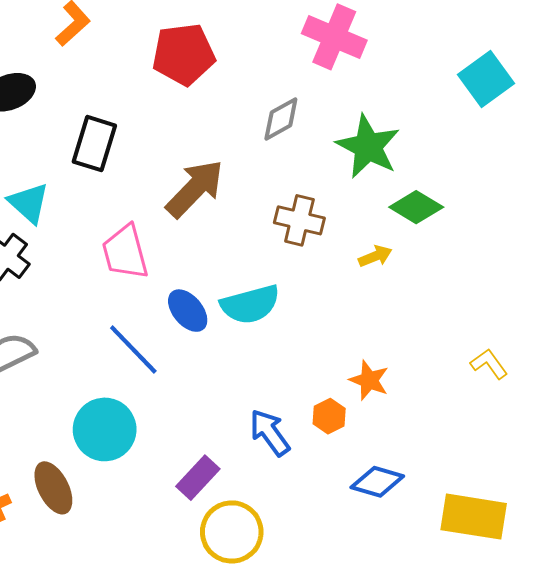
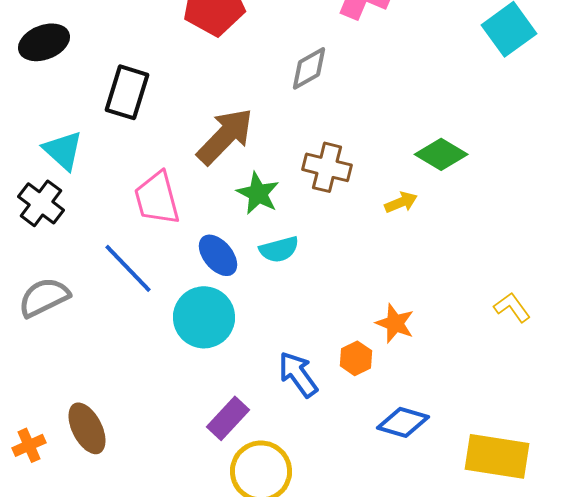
green star: (368, 147) -> (258, 193), moved, size x0.7
cyan semicircle: (250, 304) -> (279, 249), size x0.7
blue line: (133, 350) -> (128, 268), moved
cyan circle: (105, 429) -> (204, 317), moved

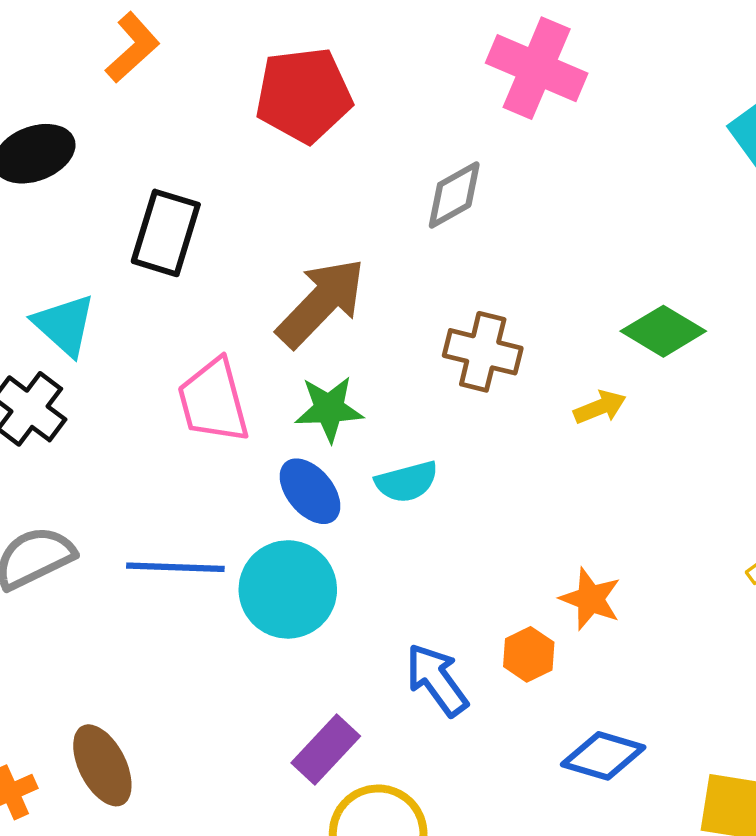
green star: (258, 193) -> (329, 409), moved, turned -30
blue line: (128, 268) -> (175, 567), moved, turned -44

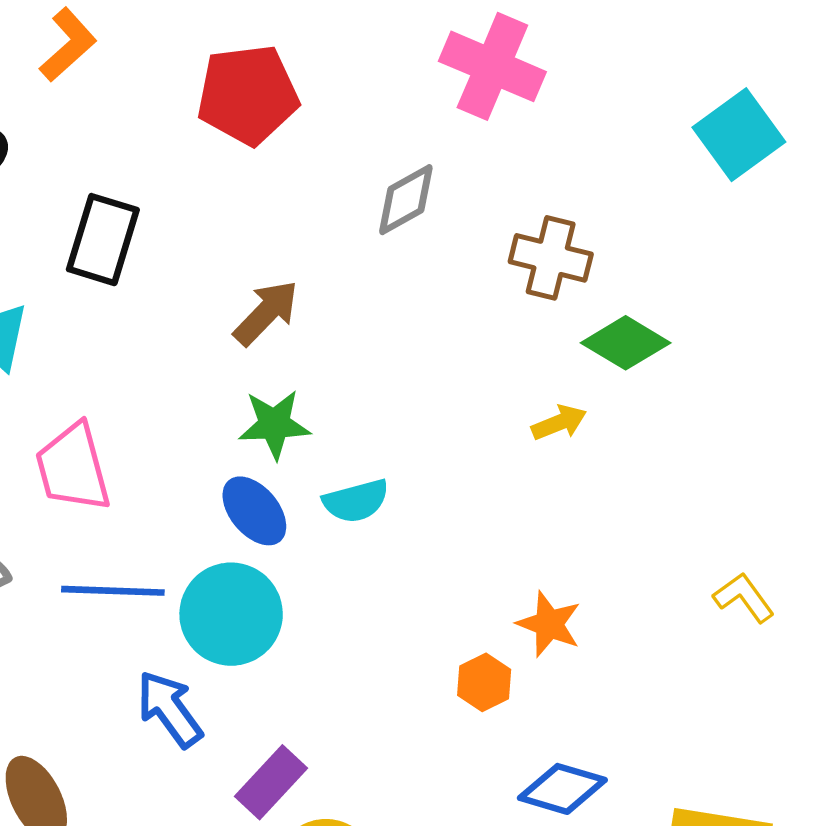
brown arrow: (321, 303) -> (266, 313), size x0.7
brown cross: (483, 352) -> (551, 258), moved
pink trapezoid: (213, 401) -> (73, 468), moved
blue arrow: (437, 680) -> (169, 709), moved

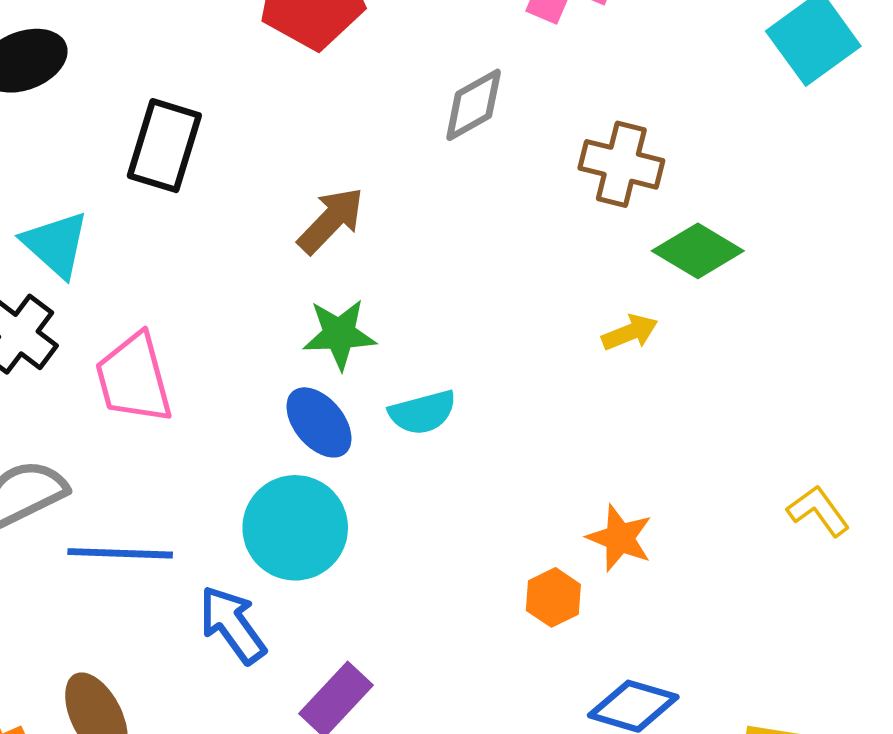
blue line: (113, 591) -> (120, 553), moved

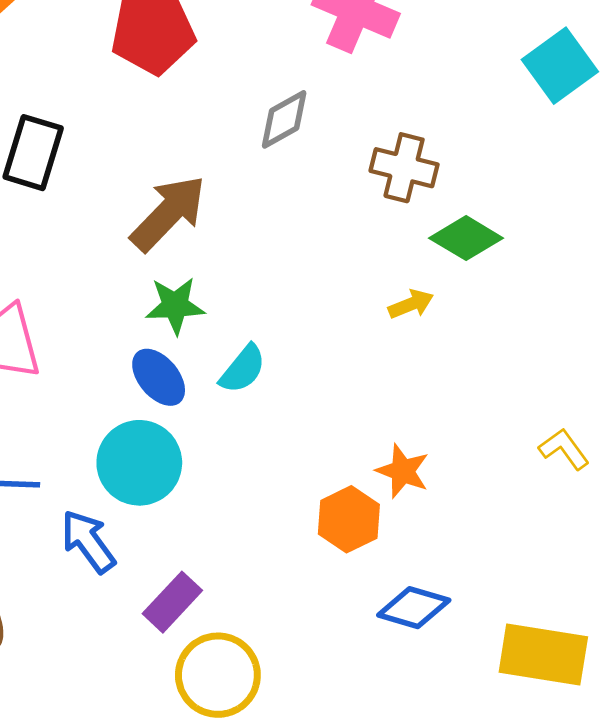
brown arrow: (331, 220) -> (168, 213), size x1.4
cyan semicircle: (423, 412) -> (243, 369), turned -36
orange hexagon: (553, 597) -> (349, 519), size x1.4

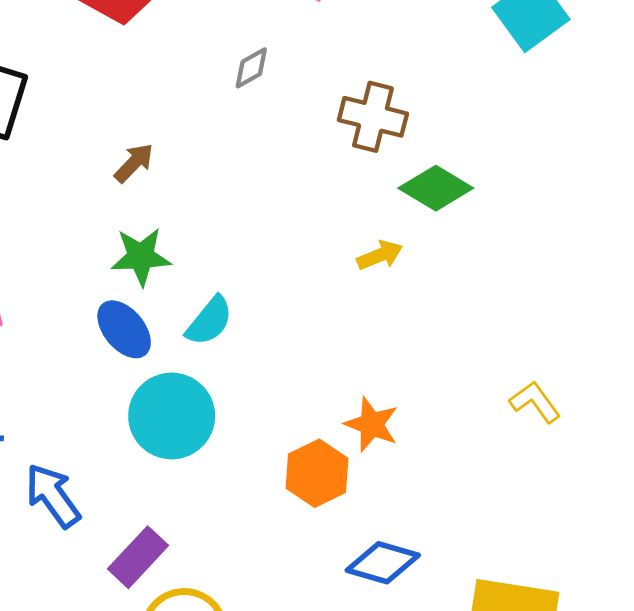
gray diamond: (284, 119) -> (251, 68), size x0.7
brown arrow: (168, 213) -> (134, 163), size x0.5
cyan circle: (139, 463) -> (172, 416), moved

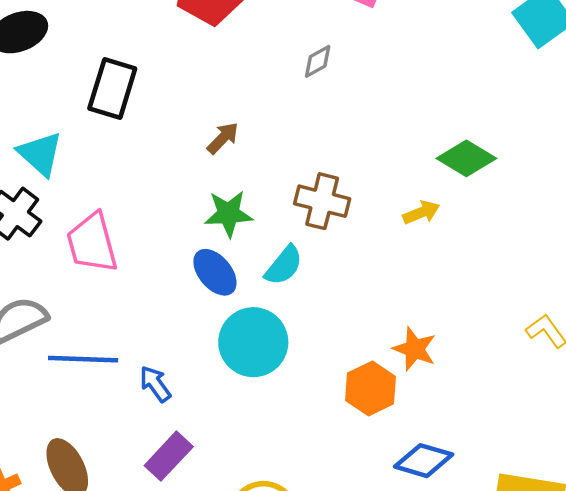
brown cross: (373, 117) -> (322, 201), moved
blue arrow: (53, 496) -> (155, 384), moved, size x0.7
purple rectangle: (138, 557) -> (169, 456), moved

